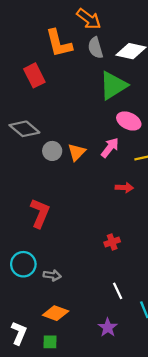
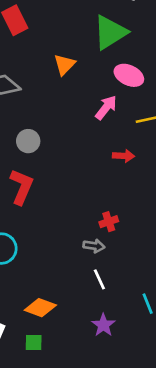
gray circle: (52, 151) -> (28, 141), moved
orange triangle: (77, 152) -> (64, 65), moved
gray arrow: (52, 275) -> (94, 246), moved
white line: (118, 291) -> (99, 279), moved

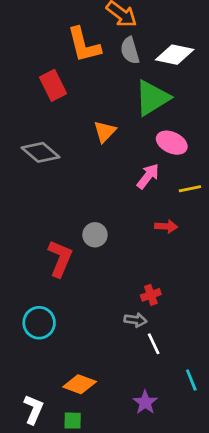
gray circle: (28, 141) -> (95, 235), moved
white line: (99, 279) -> (154, 344), moved

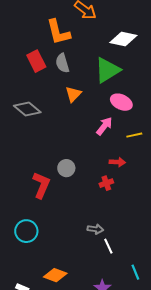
gray semicircle: (130, 50) -> (62, 63), moved
red cross: (151, 295) -> (106, 183), moved

